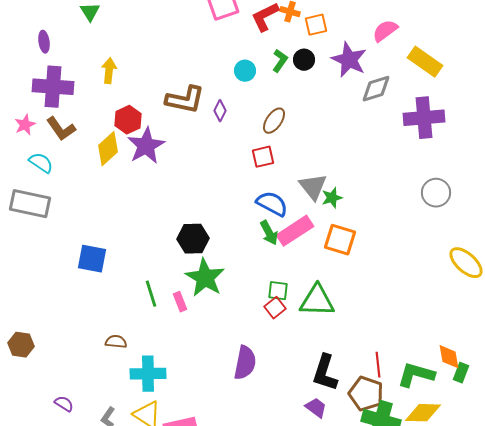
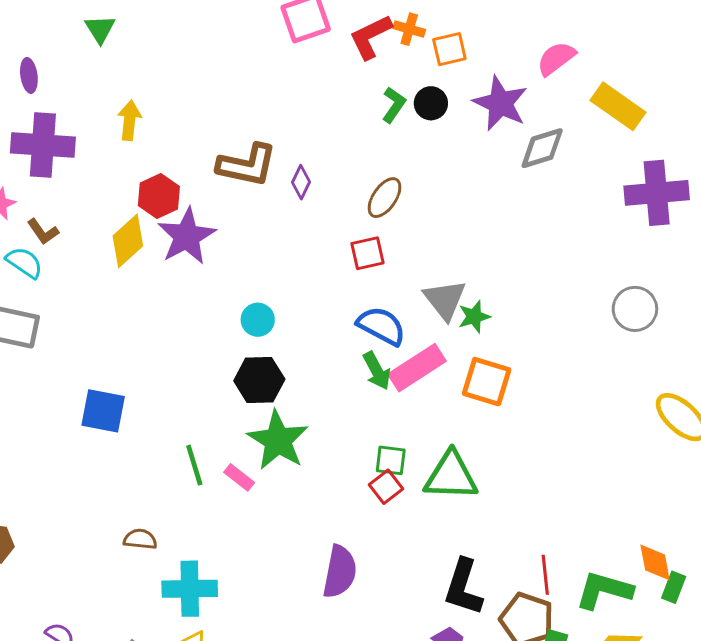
cyan circle: (245, 71) -> (258, 320), moved
purple cross: (424, 118) -> (657, 193), moved
brown L-shape: (61, 129) -> (43, 232), moved, size x0.7
pink rectangle: (180, 302) -> (239, 477), turned -30

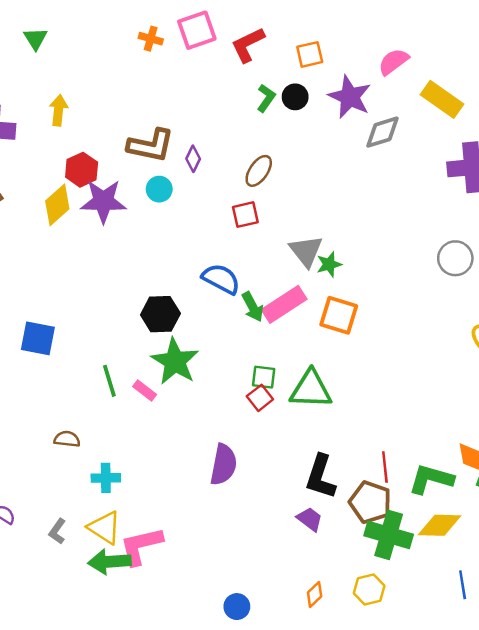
orange cross: (409, 29) -> (151, 39), moved
purple star: (187, 236) -> (103, 201), turned 30
cyan circle: (258, 320) -> (159, 189), moved
blue semicircle: (381, 326) -> (221, 279), moved
cyan cross: (190, 589) -> (106, 478), size x0.7

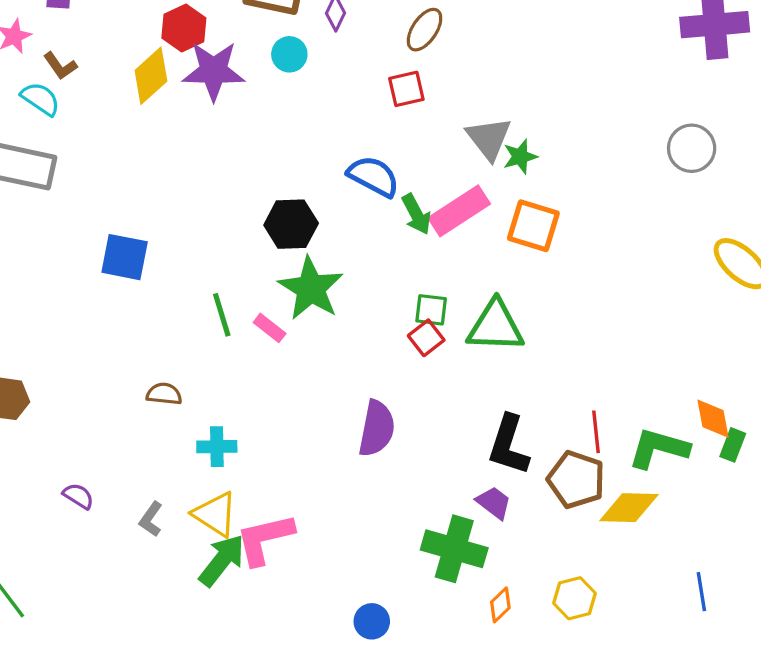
yellow diamond: (440, 525) -> (629, 508), moved
green cross: (389, 535) -> (454, 549), moved
green arrow: (109, 562) -> (222, 560), turned 132
blue circle: (237, 607) -> (372, 621), moved

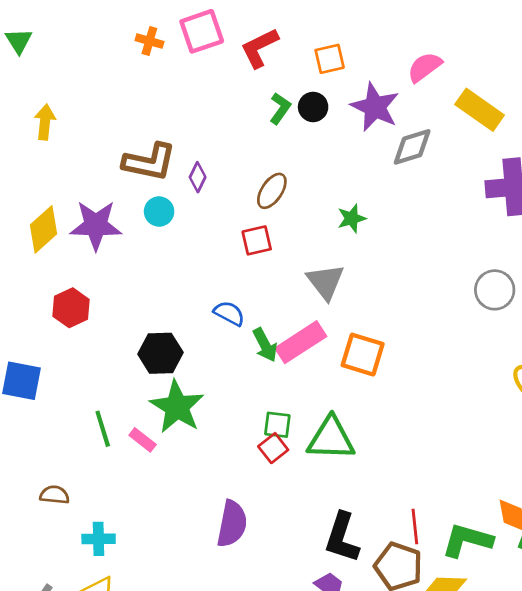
red hexagon: (184, 28) -> (71, 308), moved
green star: (520, 157) -> (352, 218), moved
blue semicircle: (373, 176) -> (229, 313), size x0.7

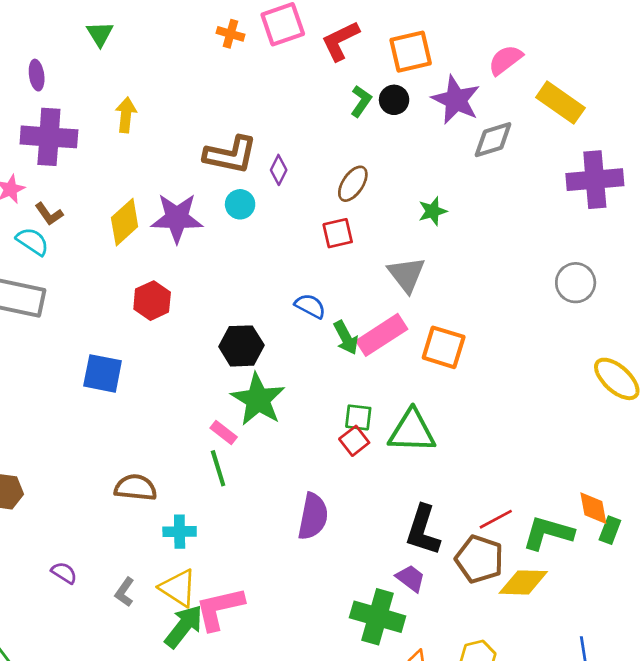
orange square: (330, 59) -> (411, 52), size x1.4
green line: (103, 429) -> (218, 468), moved
brown semicircle: (55, 495) -> (136, 488), size x1.4
red line: (415, 527) -> (496, 519), turned 68

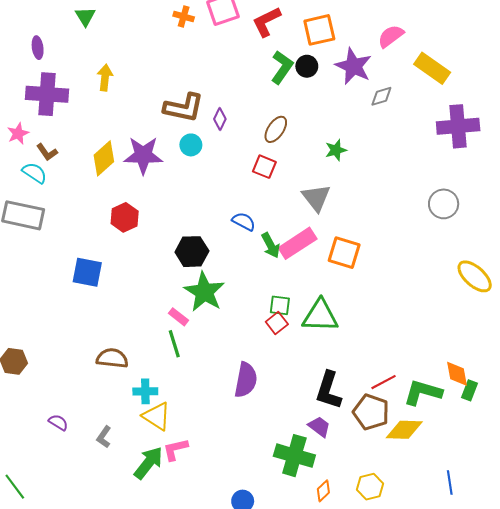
green L-shape: (361, 101) -> (282, 67), size x1.4
gray diamond: (493, 140) -> (381, 96), size x0.7
red square: (338, 233) -> (264, 167), turned 35
yellow triangle: (178, 588) -> (157, 416), moved
pink L-shape: (219, 609) -> (175, 449), size x0.7

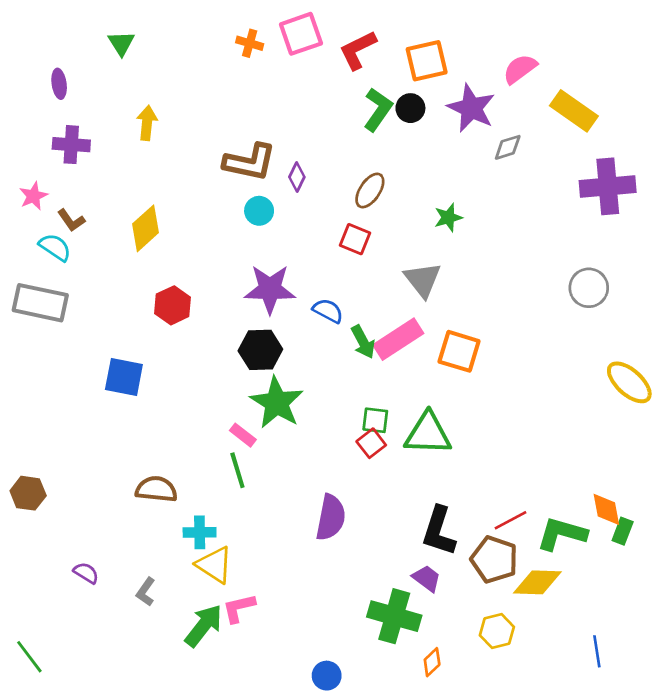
purple cross: (47, 94) -> (71, 145), size x0.7
purple star: (143, 155) -> (270, 289), moved
yellow hexagon: (370, 487) -> (497, 631), moved

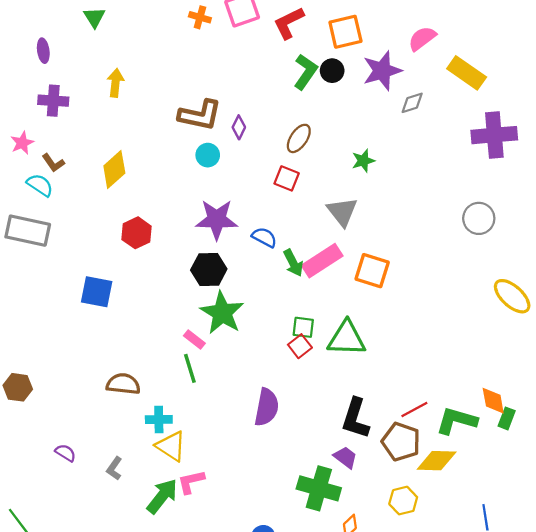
purple star: (471, 108) -> (382, 71), turned 30

